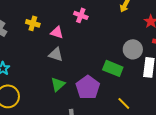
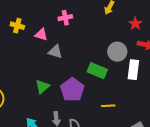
pink cross: (81, 15) -> (65, 18), turned -32
gray triangle: (56, 54) -> (55, 52), moved
yellow line: (124, 103) -> (108, 106), turned -48

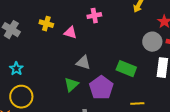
gray triangle: (55, 52) -> (83, 63), moved
gray circle: (117, 52) -> (152, 42), moved

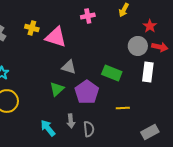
pink cross: (94, 16) -> (88, 16), moved
pink triangle: (70, 33) -> (56, 37), size x1.6

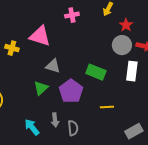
red star: (150, 26) -> (126, 25), moved
yellow cross: (32, 28) -> (12, 48), moved

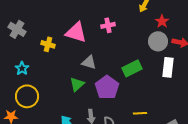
pink cross: (72, 15) -> (108, 25), moved
green rectangle: (96, 72) -> (132, 68), turned -48
yellow line: (107, 107) -> (140, 113), moved

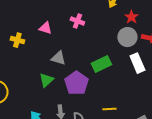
pink cross: (108, 25) -> (77, 21), turned 32
pink triangle: (76, 32) -> (45, 28), size x0.6
white rectangle: (168, 67) -> (137, 63), turned -30

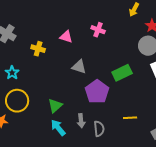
green triangle: (46, 80) -> (55, 106), moved

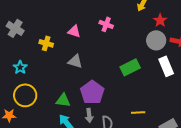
gray triangle: (79, 67) -> (75, 61), moved
purple pentagon: (97, 92) -> (92, 92), moved
green triangle: (55, 106) -> (63, 100), turned 49

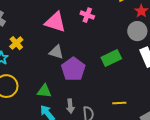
pink triangle: (74, 31) -> (55, 22), size x1.6
yellow cross: (46, 43) -> (16, 43), moved, turned 32
purple pentagon: (92, 92) -> (73, 69), moved

